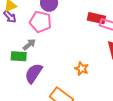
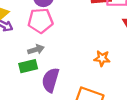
gray arrow: (29, 44) -> (36, 50), turned 40

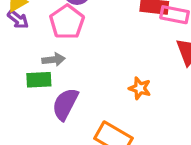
pink pentagon: (40, 21) -> (67, 22), turned 30

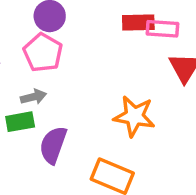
orange star: (140, 88) -> (134, 116), size x1.6

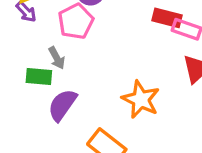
gray arrow: (33, 97) -> (57, 58), turned 60

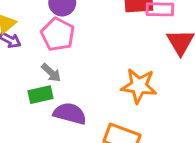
purple semicircle: (62, 105) -> (70, 114), turned 88

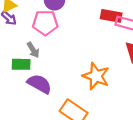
pink pentagon: (58, 34) -> (45, 23), turned 30

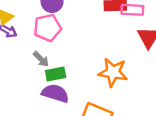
green rectangle: (21, 64) -> (56, 74), moved

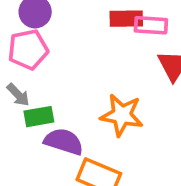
purple semicircle: (55, 93) -> (64, 142), moved

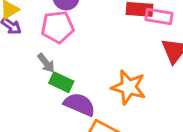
green rectangle: (39, 117) -> (61, 82), turned 30

